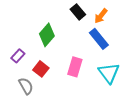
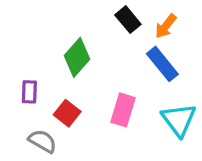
purple rectangle: (18, 56) -> (29, 92), turned -40
gray semicircle: (26, 86) -> (43, 141), turned -30

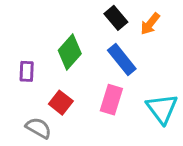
blue rectangle: (162, 64) -> (122, 59), moved
purple rectangle: (29, 92) -> (27, 71), moved

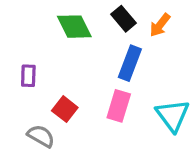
green diamond: (70, 52) -> (74, 27), moved, turned -68
blue rectangle: (122, 59) -> (130, 63), turned 60

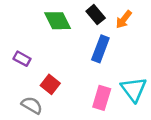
purple rectangle: (28, 76) -> (22, 59), turned -63
pink rectangle: (119, 106) -> (102, 98), moved

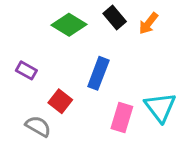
green diamond: (58, 21) -> (69, 25), turned -32
blue rectangle: (100, 49) -> (98, 73), moved

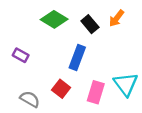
black rectangle: (115, 17) -> (90, 24), moved
red square: (60, 101) -> (61, 89), moved

